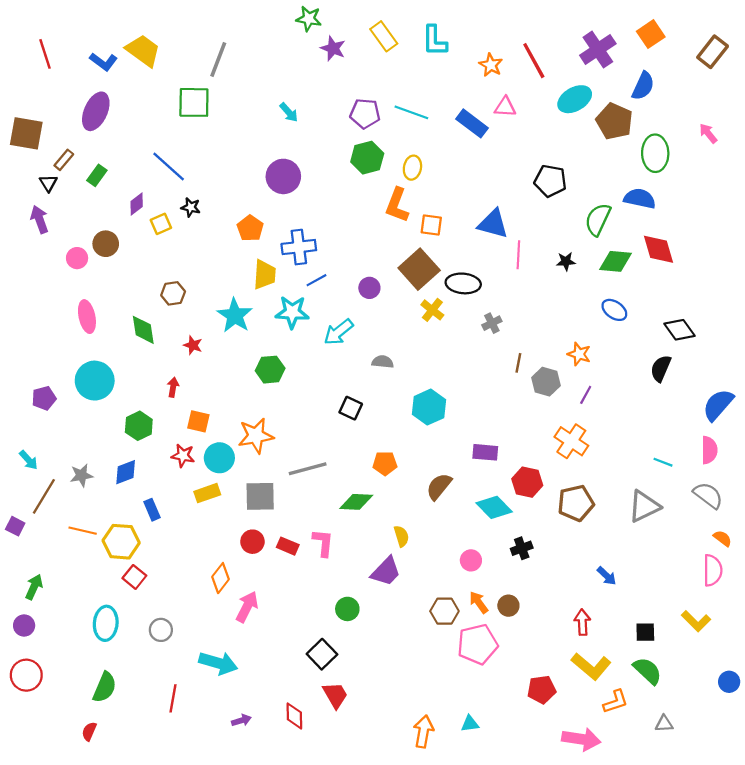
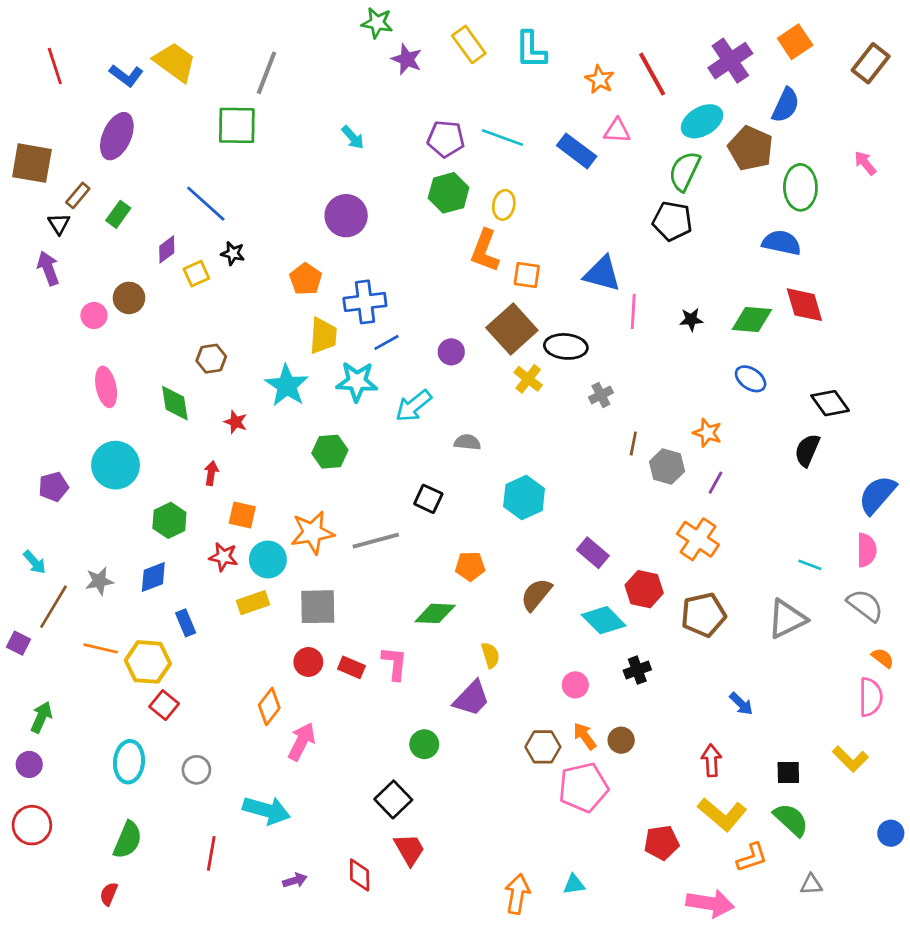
green semicircle: (598, 219) -> (684, 171), moved
purple rectangle: (485, 452) -> (593, 553), turned 35
gray line: (308, 469) -> (376, 541), moved

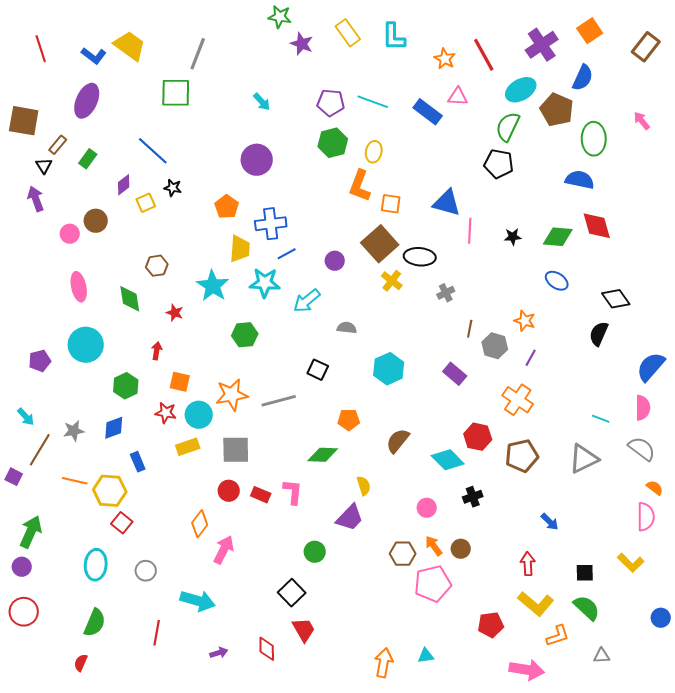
purple rectangle: (593, 553) -> (455, 374), moved
green arrow: (41, 717) -> (31, 532), size x1.4

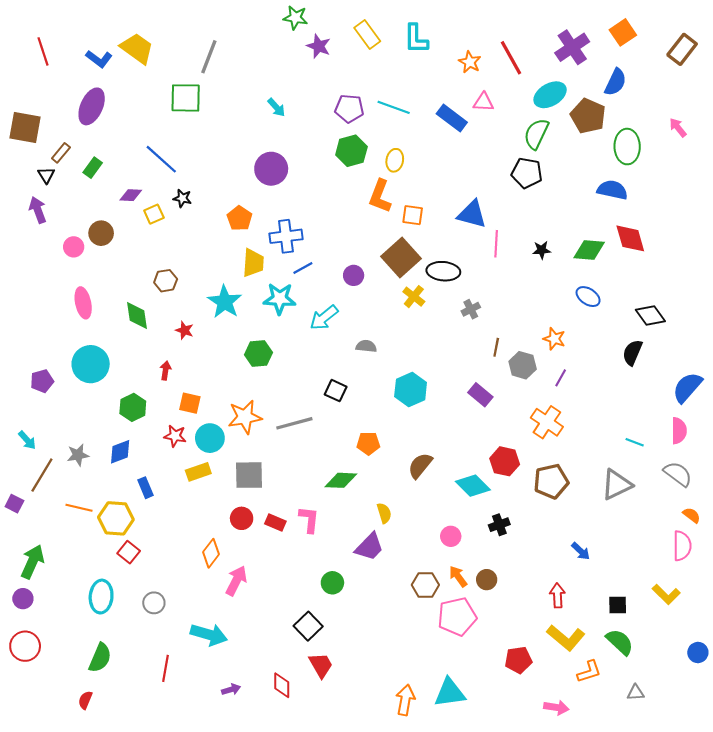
purple diamond: (124, 185) -> (131, 195), turned 40
cyan triangle: (426, 656) -> (450, 693), size x1.8
pink arrow: (527, 670) -> (556, 707), size x0.7

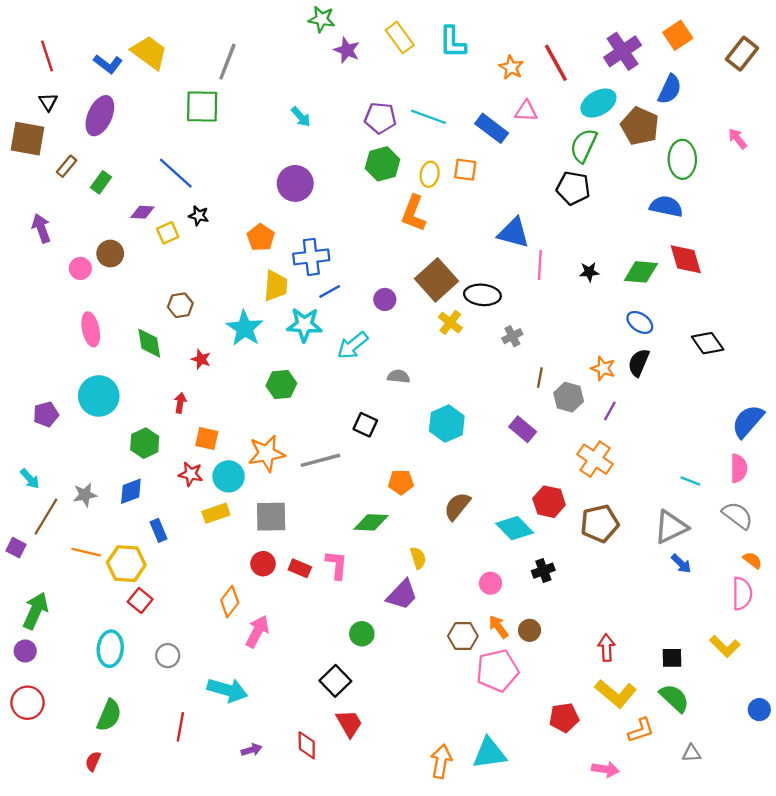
black triangle: (46, 175) -> (48, 102), moved
orange square: (413, 215) -> (465, 170), moved
black semicircle: (632, 353) -> (639, 363), moved
blue arrow: (581, 551) -> (681, 564), moved

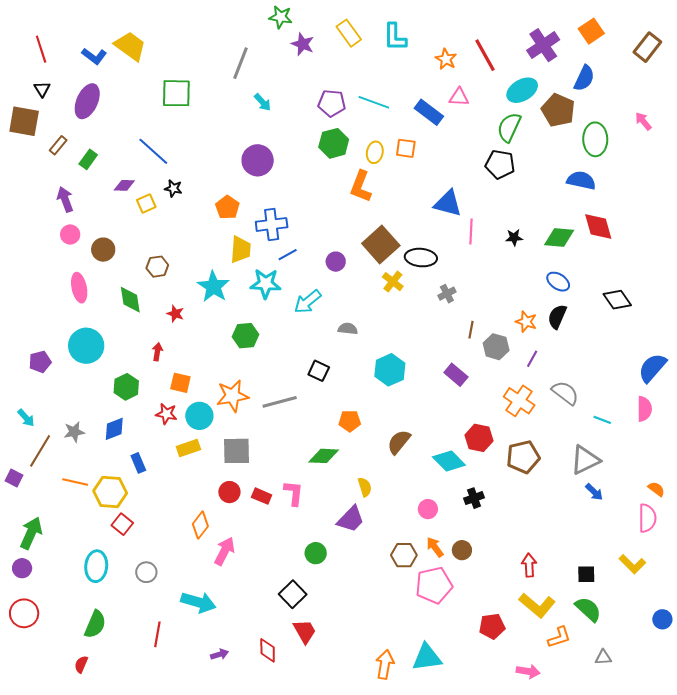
gray line: (227, 62) -> (241, 63), moved
purple arrow: (41, 228) -> (65, 199), moved
brown circle: (110, 254) -> (103, 250), moved
gray semicircle: (737, 515) -> (565, 393), moved

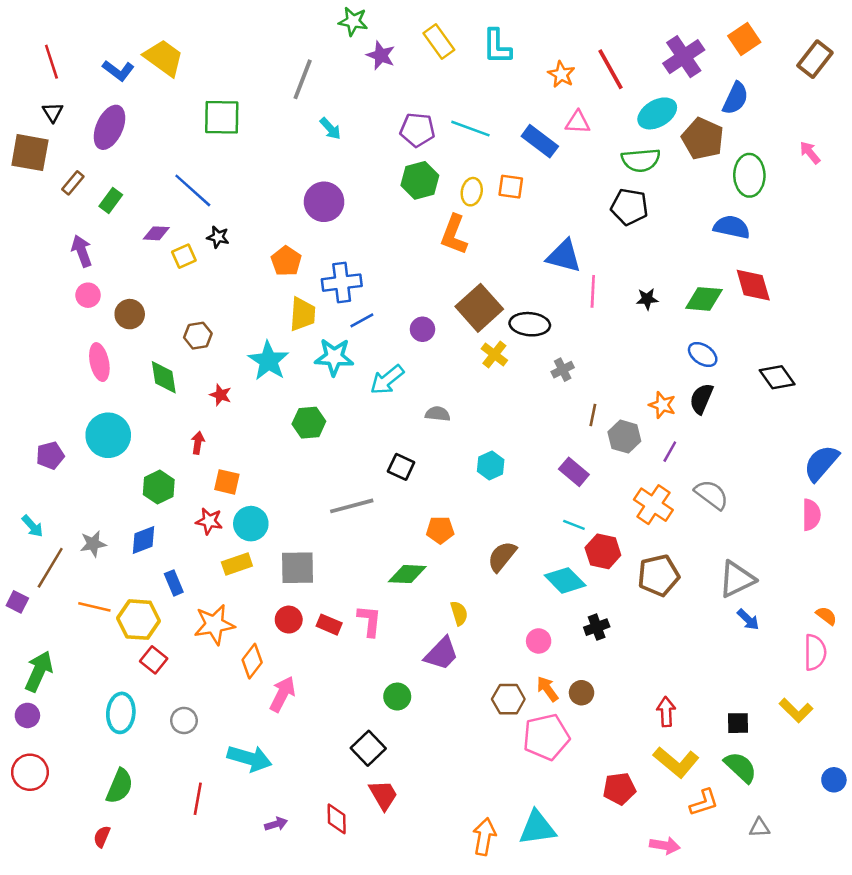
green semicircle: (509, 127) -> (641, 160), turned -120
cyan hexagon: (390, 370) -> (491, 466), size x0.7
orange star: (232, 396) -> (214, 625), moved
cyan line: (602, 420) -> (574, 525), moved

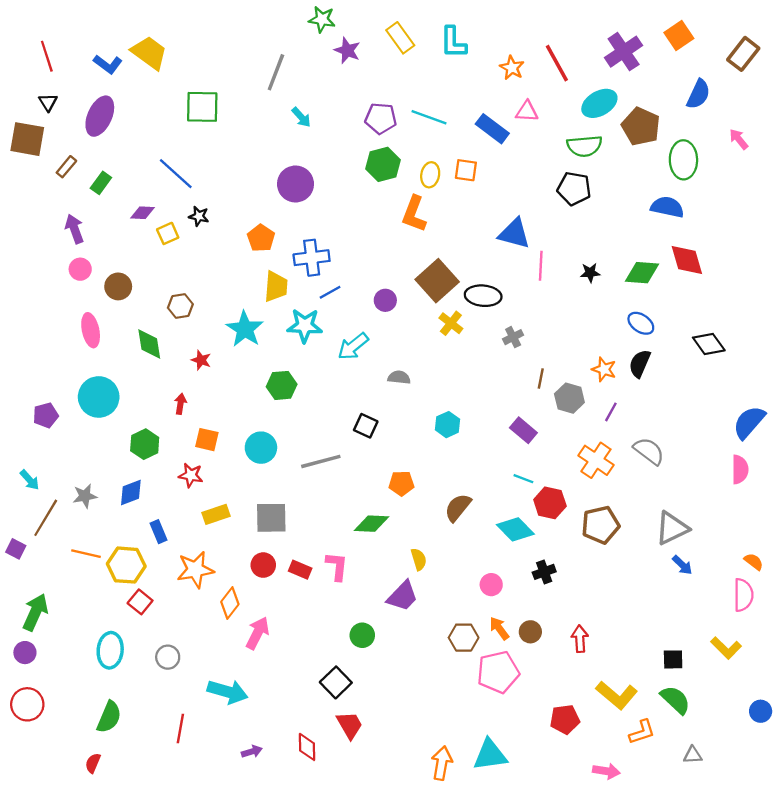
blue semicircle: (735, 98) -> (698, 94), moved
cyan circle: (251, 524) -> (261, 448), moved
red arrow: (666, 712) -> (580, 639), moved

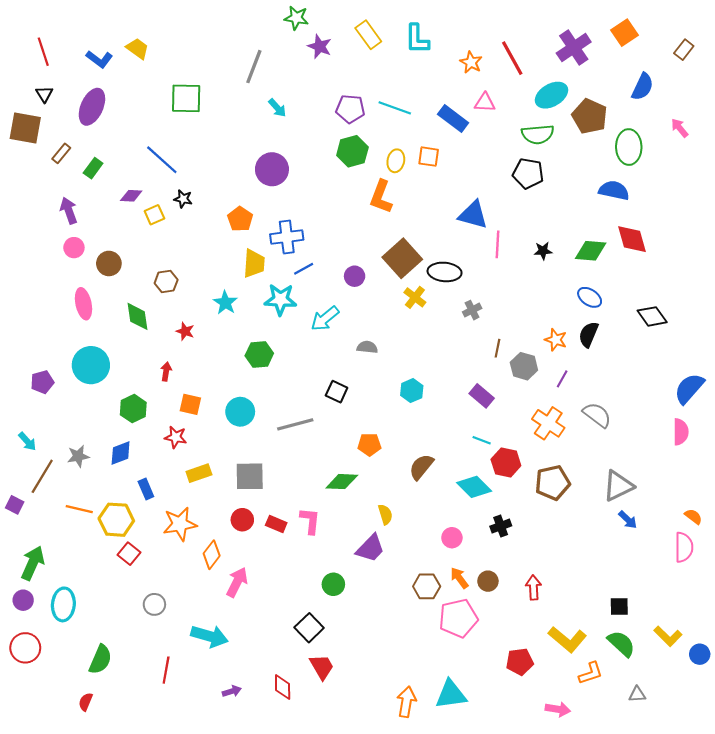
yellow trapezoid: (149, 53) -> (137, 49), size x0.7
brown rectangle: (743, 54) -> (684, 50), size x0.7
cyan star: (245, 329) -> (225, 303), size x0.7
yellow L-shape: (726, 648) -> (668, 636), moved
cyan ellipse: (110, 650) -> (63, 604), moved

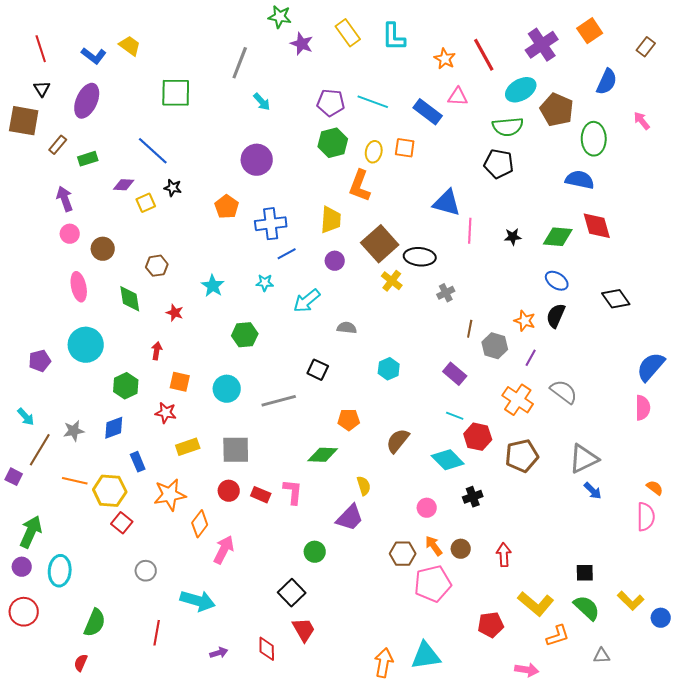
green rectangle: (93, 168) -> (88, 159), turned 36
yellow trapezoid: (254, 263) -> (331, 220), moved
cyan star: (280, 299) -> (265, 283), size x0.6

